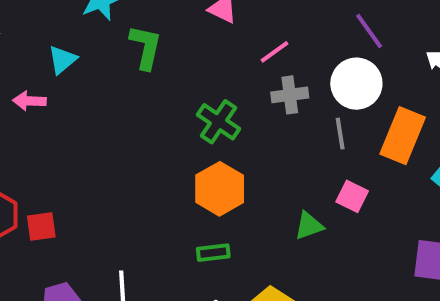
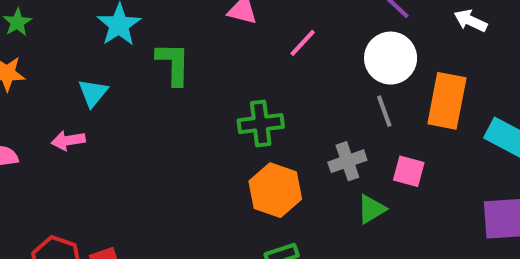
gray cross: (290, 95) -> (347, 161), moved
green cross: (218, 122) -> (261, 124), turned -30

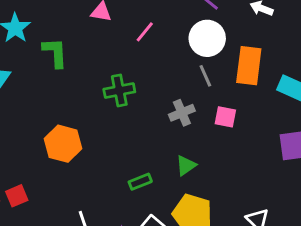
orange hexagon: (275, 190) -> (63, 144), moved
green triangle: (371, 209) -> (186, 165), moved

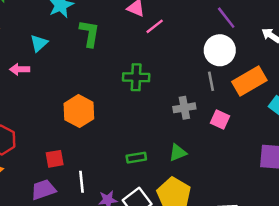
pink line: (145, 32) -> (155, 26), moved
orange rectangle: (249, 66) -> (249, 81), turned 40
red square: (17, 196) -> (55, 159), moved

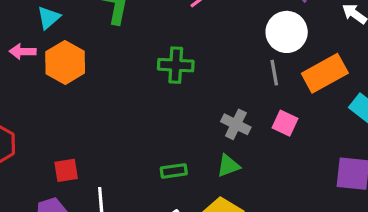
gray cross: (184, 108) -> (236, 124), moved, turned 35
orange hexagon: (79, 111) -> (65, 62), moved

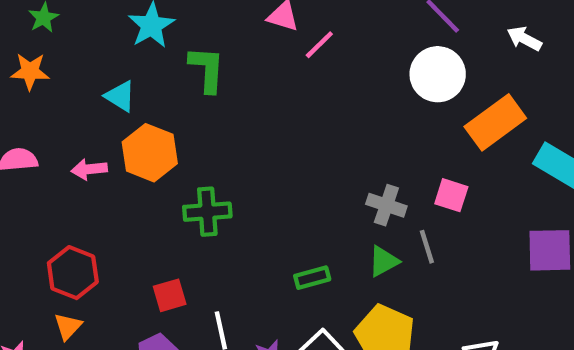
cyan triangle: (49, 18) -> (120, 96), turned -40
pink arrow: (23, 52) -> (89, 169), moved
green cross: (176, 65) -> (207, 212), moved
gray line: (274, 73) -> (427, 247), moved

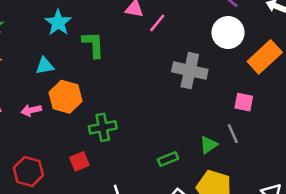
cyan triangle: (120, 96) -> (45, 66), turned -36
gray cross: (386, 205) -> (190, 71), moved, size x1.5
red square: (170, 295) -> (79, 161), moved

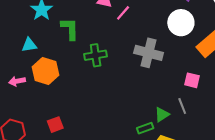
green cross: (103, 127) -> (96, 55), moved
green rectangle: (168, 159) -> (145, 128), moved

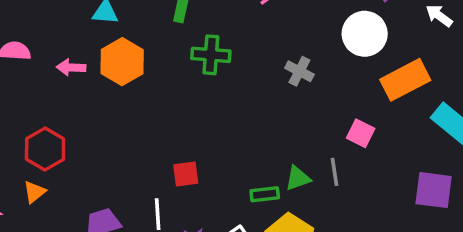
gray cross: (149, 53) -> (299, 71), size x0.6
red square: (55, 125) -> (186, 174), moved

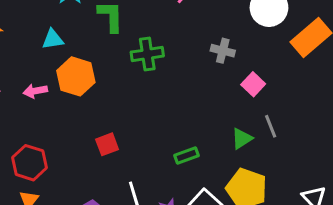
pink square: (361, 133) -> (253, 84), moved, turned 30
red square: (186, 174) -> (107, 144), moved
green rectangle: (265, 194) -> (186, 155), moved

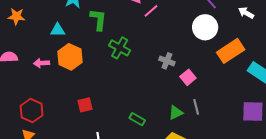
gray cross: (223, 51) -> (167, 61), moved
green cross: (147, 54) -> (120, 48), turned 30
green rectangle: (186, 155) -> (137, 119), turned 42

